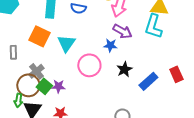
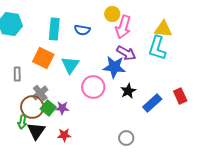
blue star: (110, 45) -> (114, 67), size x1.6

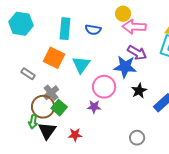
pink arrow: (123, 27) -> (134, 27), turned 75
gray rectangle: (17, 74) -> (28, 74), turned -56
purple star: (62, 108) -> (94, 107), moved

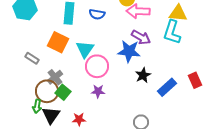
pink circle: (104, 87) -> (97, 66), moved

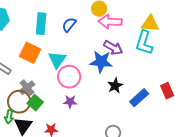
blue semicircle: (97, 14) -> (69, 25), turned 119

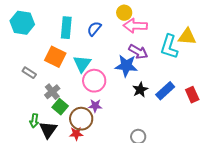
yellow triangle: (150, 24) -> (187, 37), moved
blue rectangle: (139, 98) -> (165, 91), moved
brown circle: (19, 102) -> (81, 119), moved

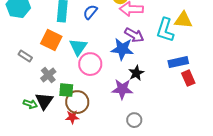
blue rectangle: (165, 91) -> (178, 62), moved, turned 30
purple star: (95, 106) -> (122, 89), moved, size x1.5
green square: (60, 107) -> (66, 90), moved, turned -35
green arrow: (34, 121) -> (30, 104), turned -80
black triangle: (48, 130) -> (44, 101), moved

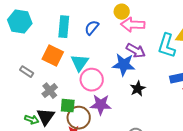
purple star: (122, 89) -> (101, 105), moved

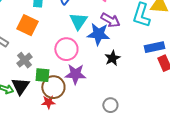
cyan triangle: (80, 63) -> (78, 21), moved

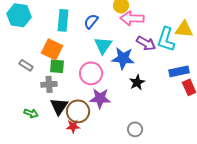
purple arrow: (110, 20) -> (146, 43), moved
gray cross: (24, 60) -> (49, 84), turned 35
green square: (42, 75) -> (57, 66), moved
black triangle: (20, 86) -> (59, 106), moved

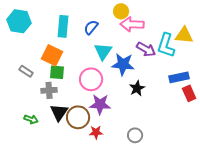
red star: (73, 126) -> (96, 132), moved

